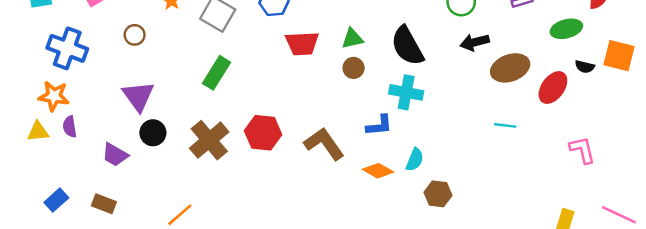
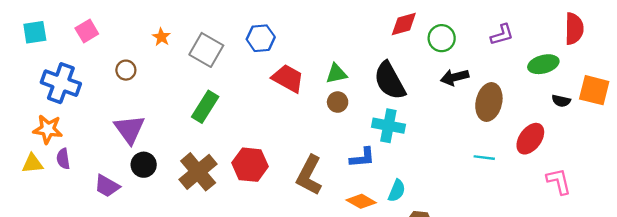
red trapezoid: (302, 43) -> (288, 78), turned -148
brown ellipse: (510, 68) -> (489, 102), turned -57
red ellipse: (553, 88) -> (530, 139), moved
brown L-shape: (324, 144) -> (309, 175), turned -117

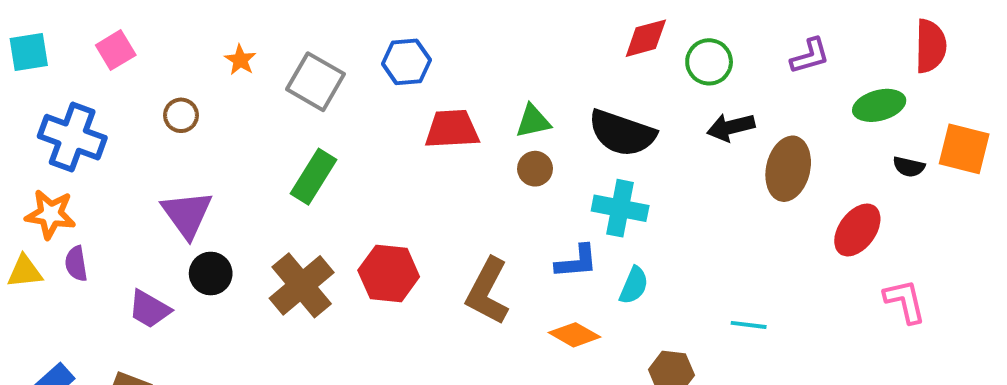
red trapezoid: (288, 78) -> (452, 129), turned -32
black semicircle: (390, 81) -> (622, 133), turned -42
cyan line: (484, 158) -> (749, 325), moved
cyan semicircle: (397, 191) -> (634, 285), moved

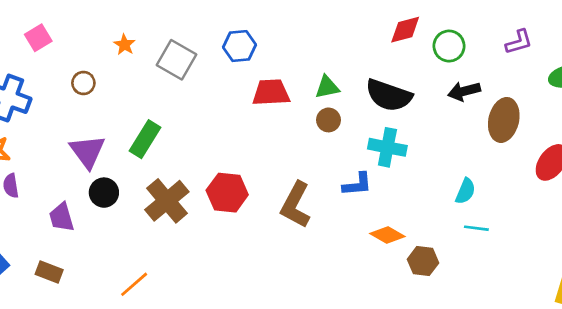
green rectangle: (314, 177) -> (145, 139), moved
cyan semicircle: (634, 285) -> (465, 191), moved
purple trapezoid: (149, 309) -> (61, 217), turned 44
orange diamond: (575, 335) -> (387, 235), moved

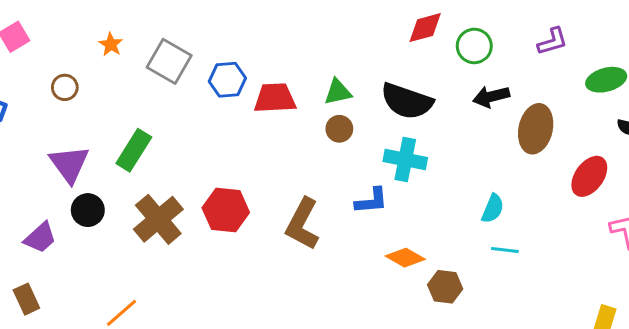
blue hexagon: (239, 46) -> (227, 80), moved
purple trapezoid: (61, 217) -> (40, 238), turned -116
brown rectangle: (49, 272) -> (26, 299), turned 44

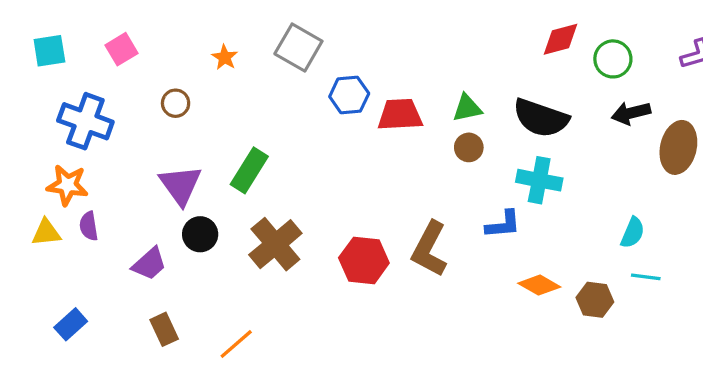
gray square: (169, 61) -> (298, 48), moved
red hexagon: (226, 210) -> (364, 260), moved
brown hexagon: (445, 287) -> (595, 300), moved
brown rectangle: (26, 299) -> (164, 329), moved

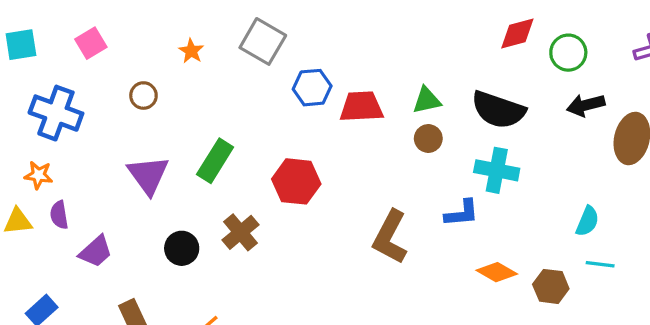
orange star: (67, 185) -> (38, 175), size x0.7
black circle: (200, 234) -> (182, 248), moved
brown cross: (275, 244) -> (241, 232), size x0.7
red hexagon: (364, 260) -> (296, 181), moved
purple trapezoid: (149, 264) -> (96, 251), moved

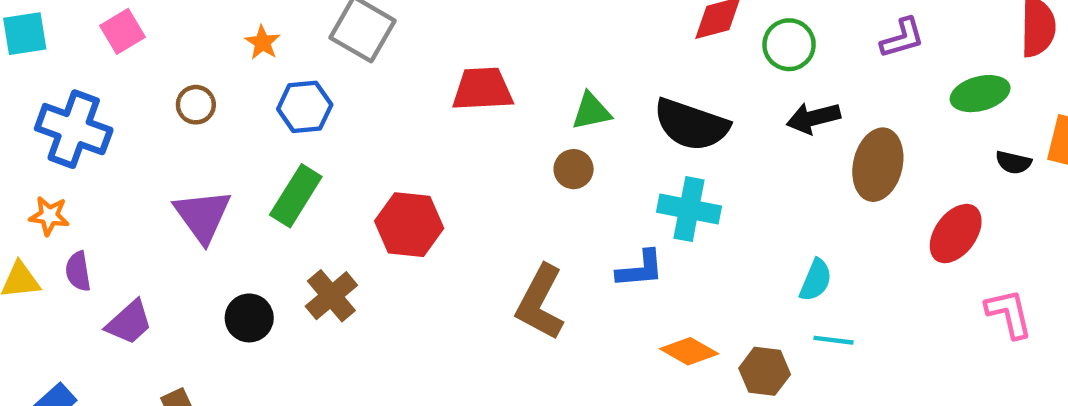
blue hexagon: (312, 88) -> (305, 107), moved
red trapezoid: (361, 107) -> (482, 89), moved
brown circle: (428, 138) -> (574, 169), moved

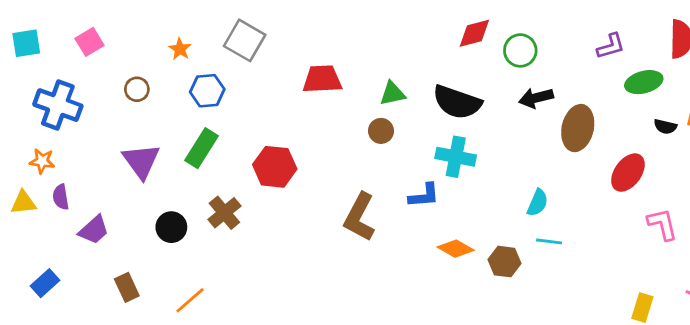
purple L-shape: (902, 38) -> (611, 46), moved

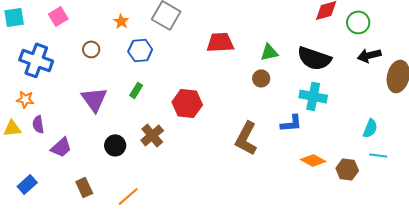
green rectangle: (202, 148) -> (136, 90), size x0.6

